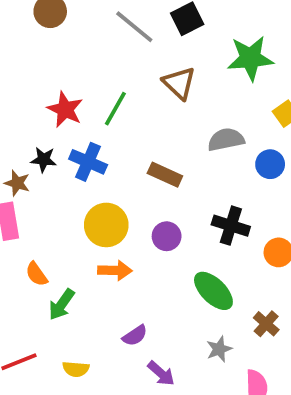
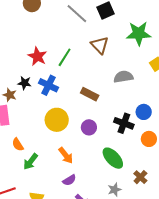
blue circle: (270, 164) -> (144, 112), moved
orange arrow: (115, 270) -> (66, 155), moved, turned 48

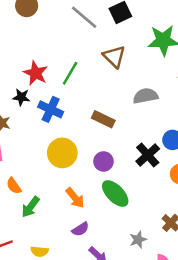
black star: (25, 83) -> (21, 97), moved
black cross: (124, 123) -> (148, 155), turned 30
green ellipse: (113, 158) -> (115, 193), moved

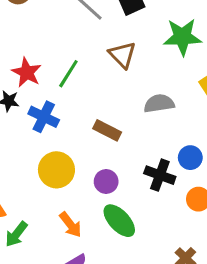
black cross: (148, 155) -> (160, 175), turned -30

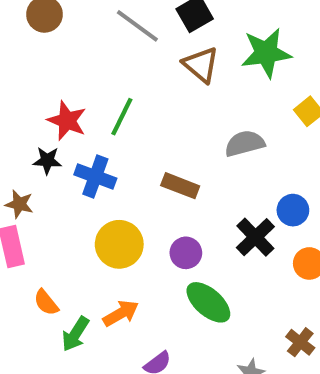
brown triangle: (122, 55) -> (201, 65), moved
black cross: (160, 175) -> (255, 237), turned 32
orange arrow: (71, 225) -> (121, 313), moved, turned -76

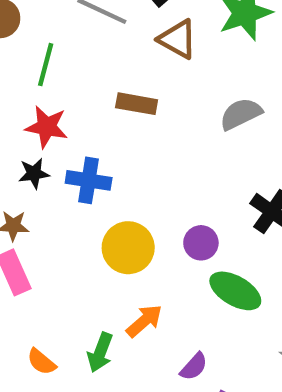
green line: (122, 117) -> (46, 65), moved
brown rectangle: (180, 186) -> (137, 104), moved
orange semicircle: (46, 302) -> (41, 362), moved

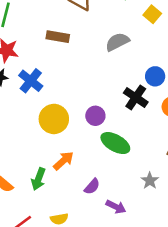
blue cross: (89, 180) -> (31, 81), turned 30

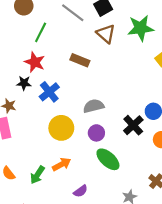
gray semicircle: (117, 42) -> (94, 106), moved

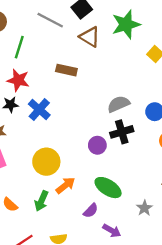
gray semicircle: (94, 106) -> (119, 104), moved
black cross: (133, 125) -> (122, 132), moved, turned 36
yellow circle: (61, 128) -> (46, 162), moved
green ellipse: (108, 159) -> (108, 188), moved

